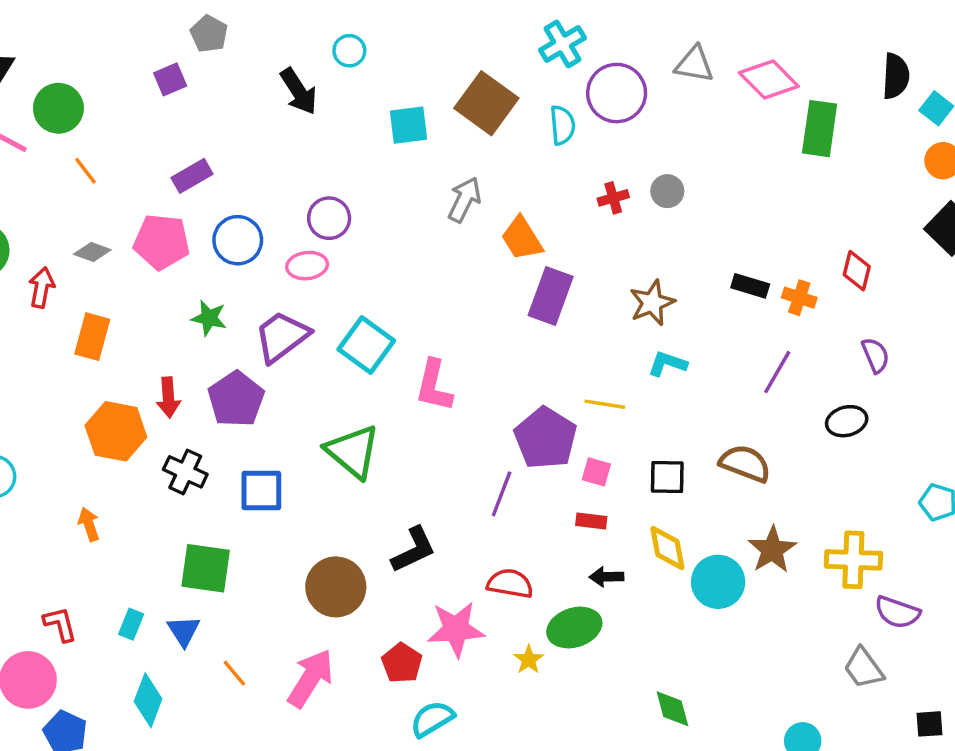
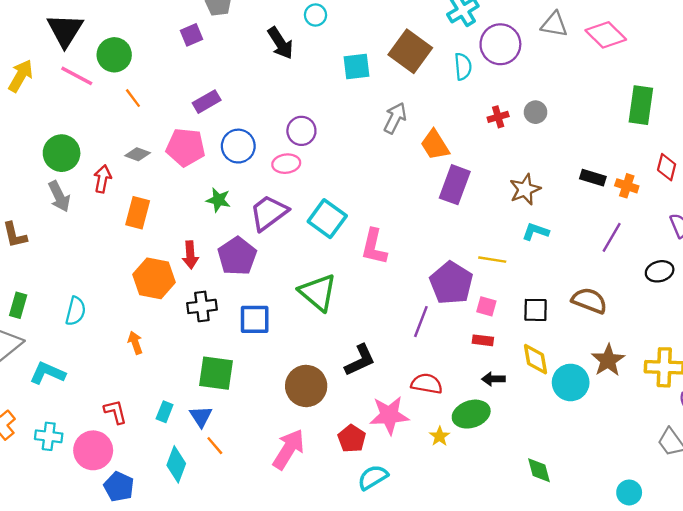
green rectangle: (820, 129) -> (641, 105), moved
black cross: (185, 472) -> (202, 306), turned -32
orange line: (234, 673) -> (215, 446), moved

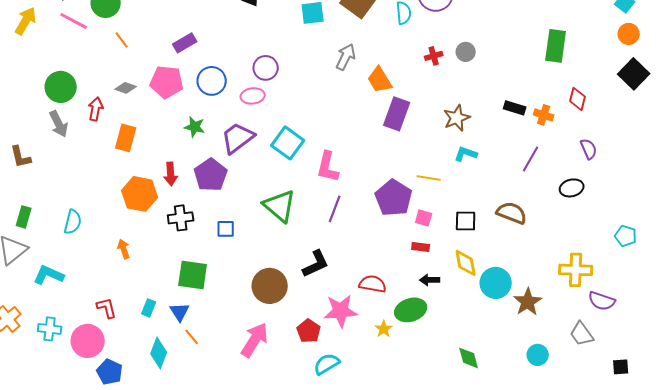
blue square: (255, 319) -> (226, 229), size x0.7
purple line: (421, 322) -> (335, 209), moved
brown star: (608, 360) -> (528, 302), moved
cyan circle: (629, 492) -> (538, 355), moved

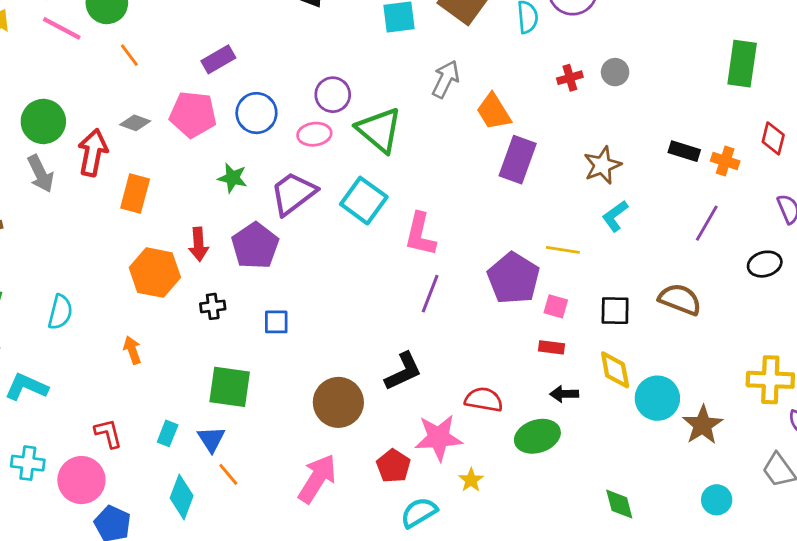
red arrow: (96, 109) -> (93, 153), size x1.4
cyan L-shape: (466, 154) -> (615, 216), turned -55
green triangle: (280, 206) -> (379, 130), moved
black cross: (181, 218) -> (213, 306), size x0.7
yellow star: (384, 329) -> (471, 480), moved

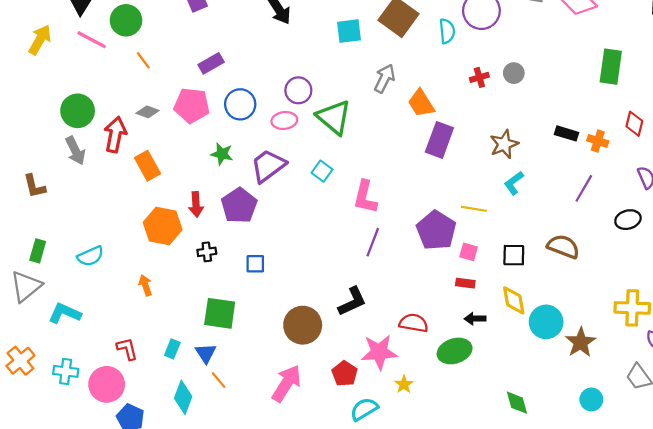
orange rectangle: (135, 193) -> (148, 166), turned -44
cyan square: (364, 201) -> (322, 171), size x0.6
cyan semicircle: (60, 312) -> (90, 256), turned 52

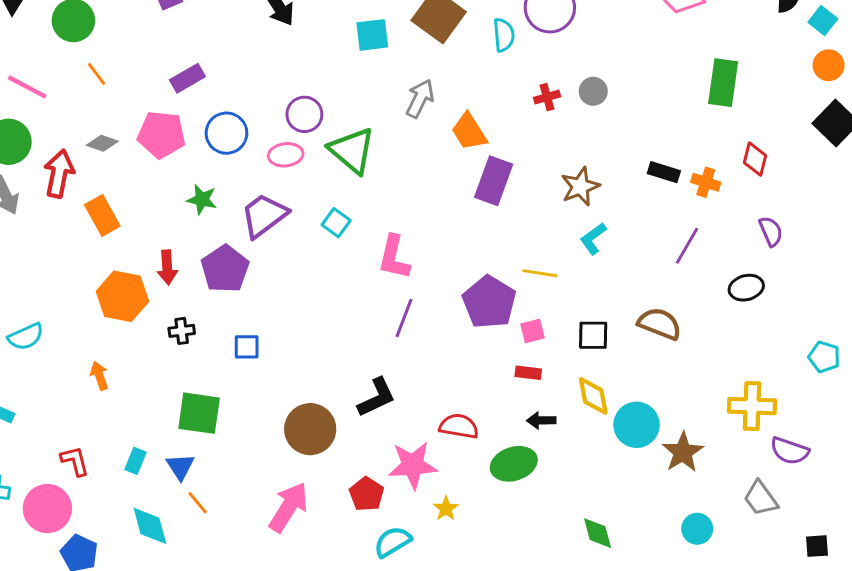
pink line: (92, 40) -> (27, 87), moved
pink square: (469, 252) -> (533, 331), turned -30
cyan diamond: (183, 397) -> (150, 526), turned -36

